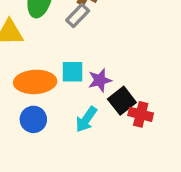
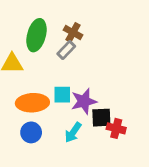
purple star: (100, 80) -> (84, 101), size x1.4
black square: (122, 101) -> (101, 118), turned 35

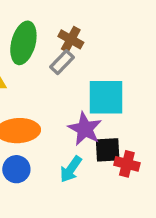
cyan square: (62, 95) -> (106, 97), moved, size x1.6
purple star: (84, 101) -> (85, 129), turned -30

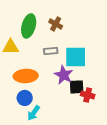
gray rectangle: (62, 62) -> (51, 51), moved, turned 40
cyan arrow: (71, 169) -> (34, 113), moved

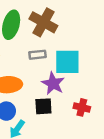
brown cross: (56, 24) -> (43, 22), size x1.6
black square: (77, 87) -> (43, 106), moved

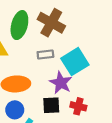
cyan square: (67, 62) -> (75, 62), turned -32
red cross: (82, 107) -> (78, 106), moved

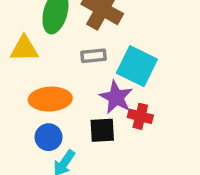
cyan square: (75, 62) -> (137, 66), turned -32
red cross: (78, 106) -> (140, 116), moved

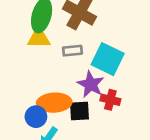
yellow triangle: (24, 49) -> (39, 38), moved
orange ellipse: (50, 99) -> (54, 103), moved

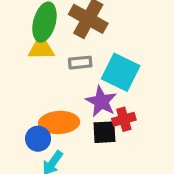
red cross: (110, 100) -> (124, 119), turned -30
black square: (79, 111) -> (104, 132), moved

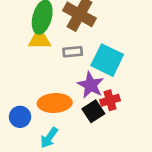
black square: (104, 132) -> (93, 111), turned -30
blue circle: (38, 139) -> (20, 117), moved

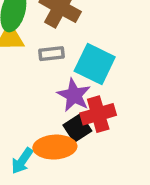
red cross: (110, 100) -> (98, 114), size x1.4
orange ellipse: (55, 103) -> (55, 147), moved

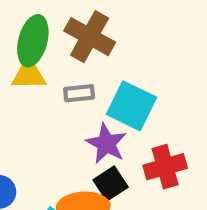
red cross: (98, 114) -> (165, 167), moved

